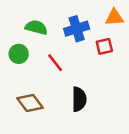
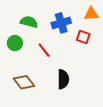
red square: (104, 46) -> (83, 37), turned 32

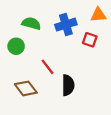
red line: (44, 50) -> (47, 67), moved

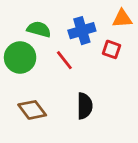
green circle: (16, 46) -> (20, 58), size x1.5
red line: (47, 67) -> (64, 60), moved

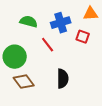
green circle: (20, 58) -> (15, 57), moved

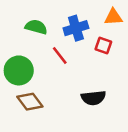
black semicircle: (63, 79) -> (93, 98), moved, turned 84

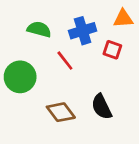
black semicircle: (93, 98) -> (102, 107), turned 70
brown diamond: (30, 102) -> (61, 112), moved

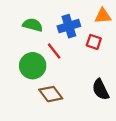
green circle: (20, 77) -> (33, 66), moved
black semicircle: (102, 107) -> (101, 89), moved

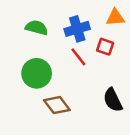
red line: (54, 51) -> (78, 57), moved

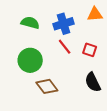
red square: (105, 47) -> (90, 50), moved

